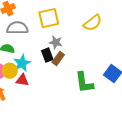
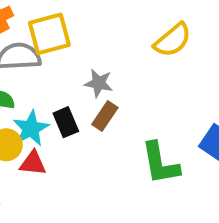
yellow square: (49, 18) -> (49, 34), moved
black rectangle: (47, 55) -> (66, 122), moved

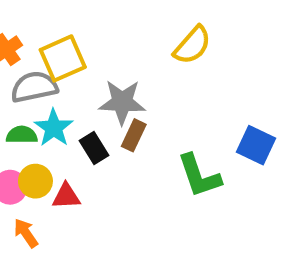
gray star: (99, 83) -> (122, 102), size x1.5
cyan star: (31, 128) -> (54, 128), moved

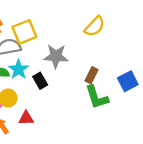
brown rectangle: (134, 135) -> (92, 75), moved
blue square: (256, 145) -> (128, 81), turned 36
red triangle: (66, 196) -> (26, 118), moved

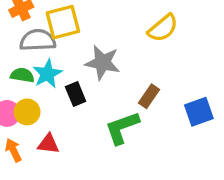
green L-shape: (97, 97) -> (122, 128), moved, turned 80

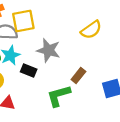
black rectangle: (76, 94) -> (29, 70), turned -49

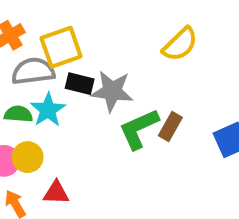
black rectangle: (29, 70) -> (80, 84), moved
green L-shape: (59, 96) -> (139, 129), moved

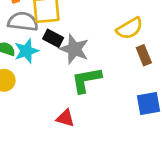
brown rectangle: (170, 127) -> (144, 55), moved, turned -66
red triangle: (56, 193) -> (65, 118), moved

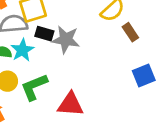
green L-shape: (86, 80) -> (34, 87), moved
red triangle: (65, 118) -> (70, 104), size x1.5

